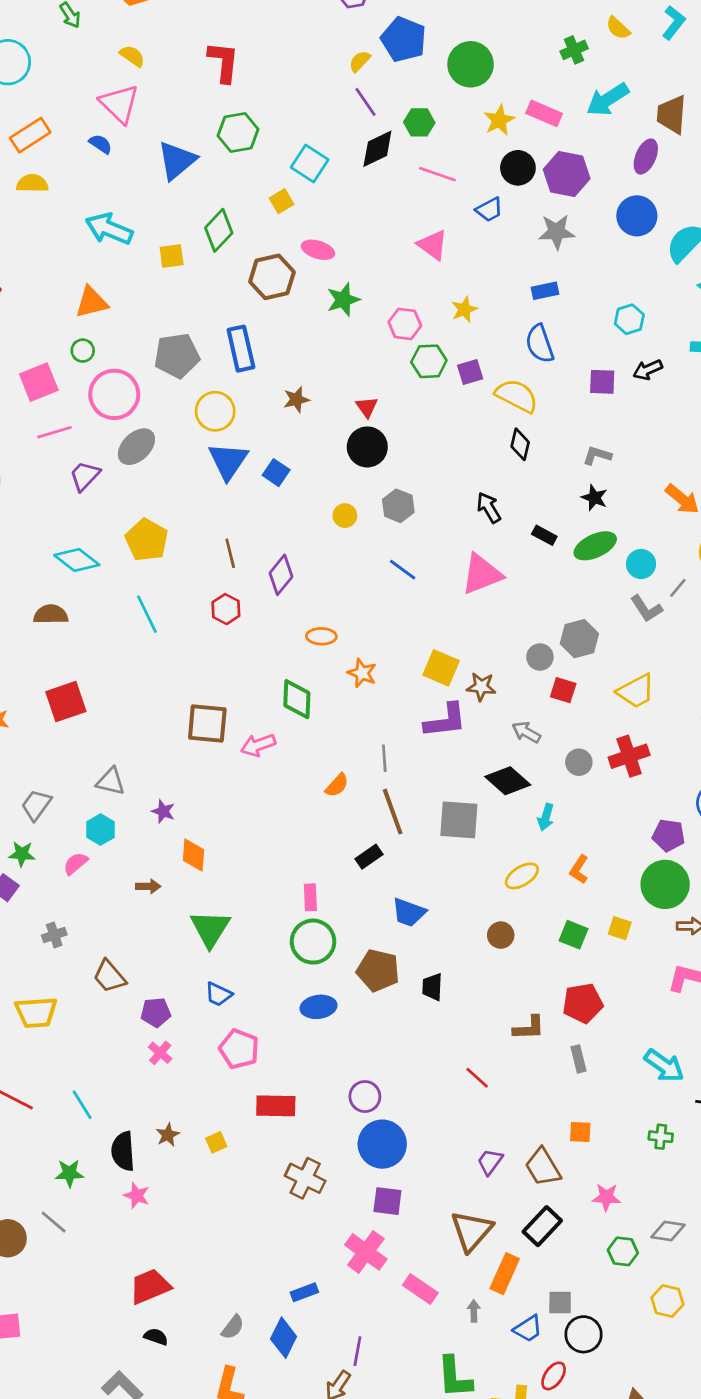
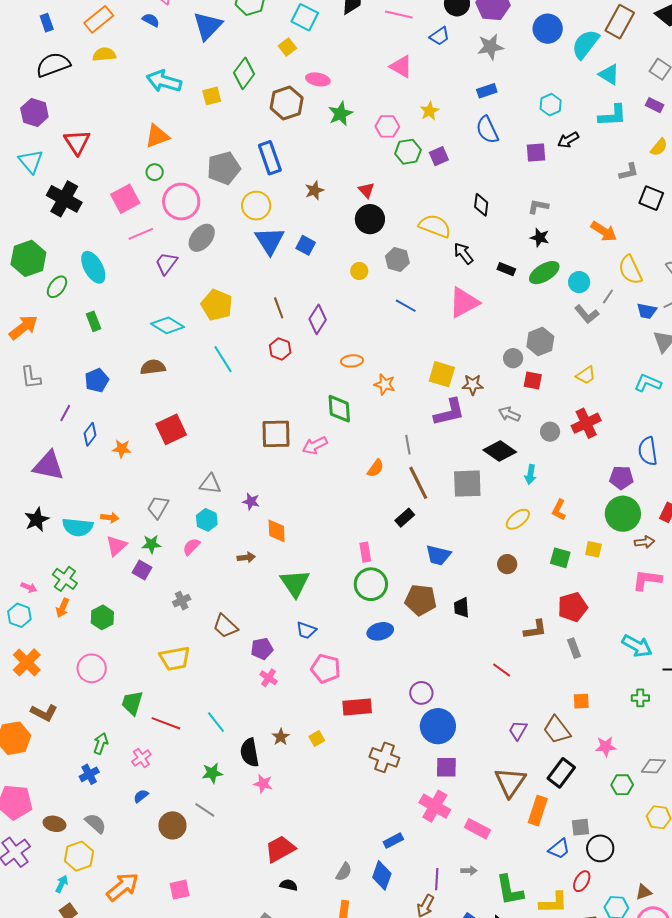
yellow semicircle: (517, 396) -> (435, 226), moved
yellow trapezoid: (636, 691) -> (586, 375), size x0.7
gray arrow: (474, 1311) -> (469, 871), moved, turned 98

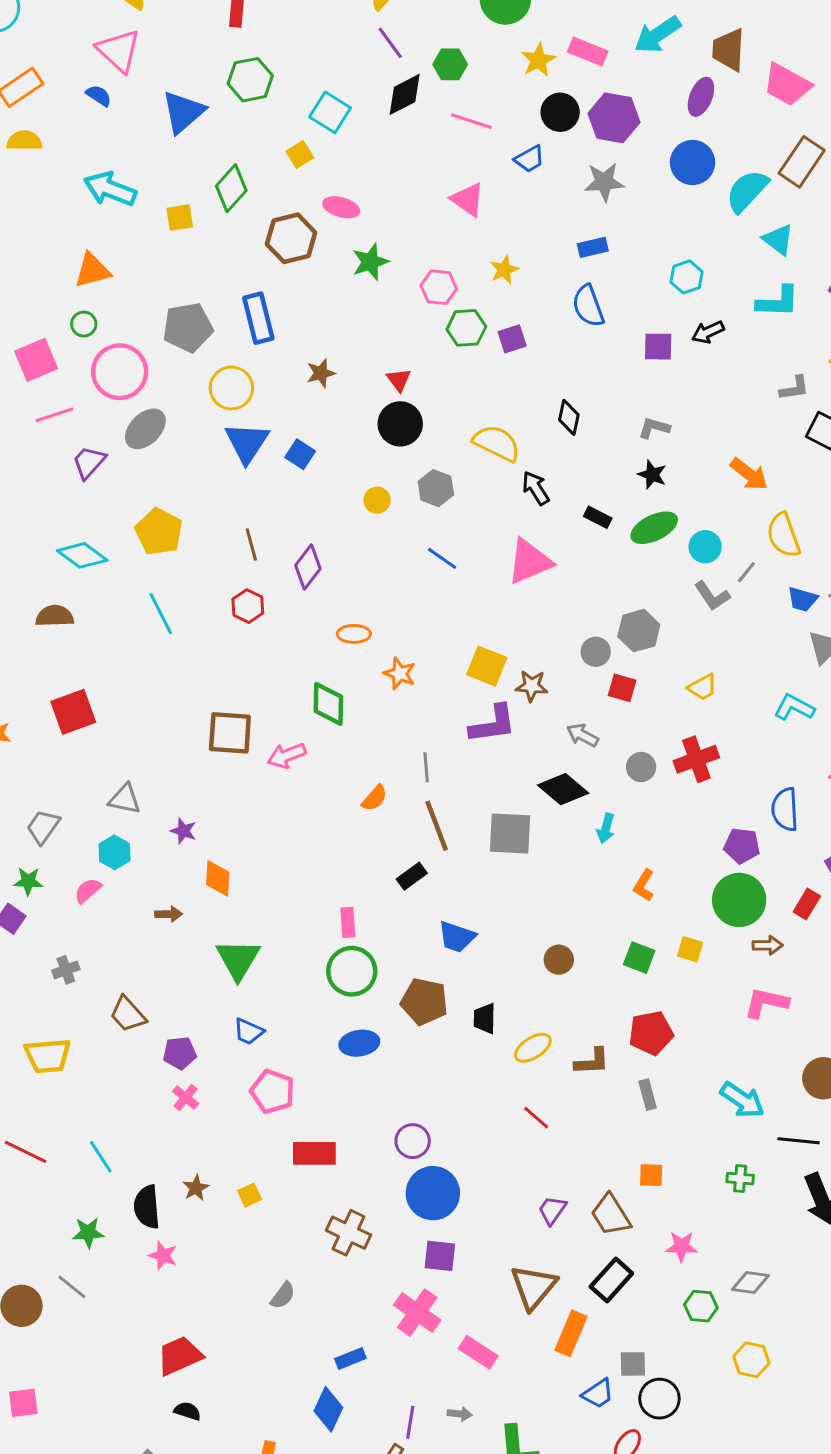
yellow ellipse: (518, 519) -> (533, 1048), moved
gray semicircle: (344, 872) -> (283, 1295), moved

